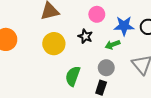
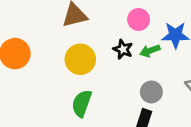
green arrow: (113, 45) -> (150, 51), moved
green semicircle: (73, 76) -> (82, 103), moved

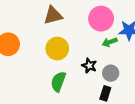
pink circle: (139, 19) -> (101, 19), size x1.5
black star: (123, 49) -> (89, 66), moved

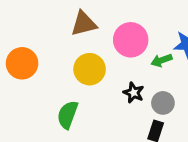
pink circle: (101, 19) -> (131, 40), moved
green semicircle: (58, 82) -> (68, 115), moved

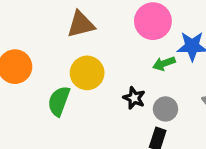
pink circle: (131, 40) -> (153, 21), moved
green semicircle: (68, 115) -> (59, 101), moved

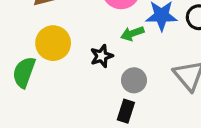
black star: (134, 98) -> (102, 56), moved, turned 30

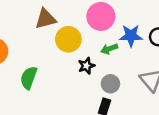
yellow circle: (53, 43) -> (68, 39), moved

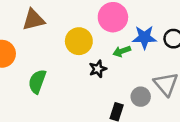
brown triangle: (46, 19) -> (33, 20), moved
gray circle: (110, 84) -> (141, 97), moved

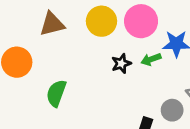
yellow circle: (79, 41) -> (101, 21), moved
black star: (98, 69) -> (121, 64), moved

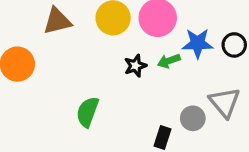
green semicircle: (56, 93) -> (88, 112), moved

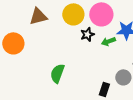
black star: (135, 66) -> (87, 34), moved

